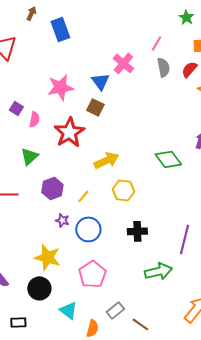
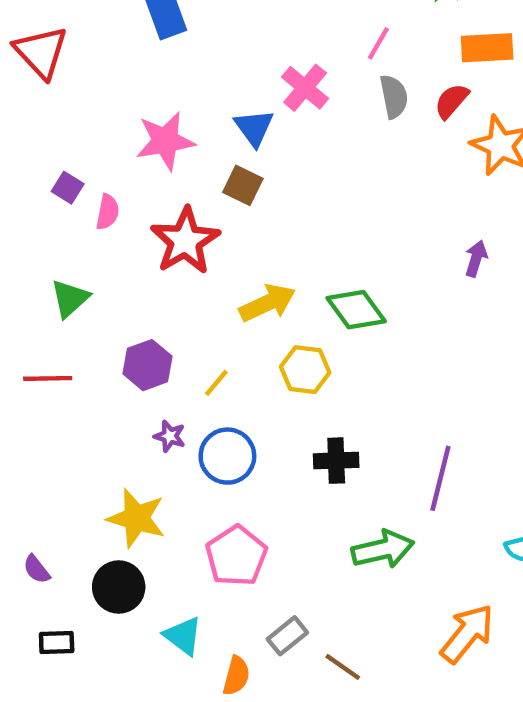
green triangle: (29, 156) -> (70, 299), moved
green diamond: (168, 159) -> (356, 310), moved
black rectangle: (18, 322) -> (57, 642), moved

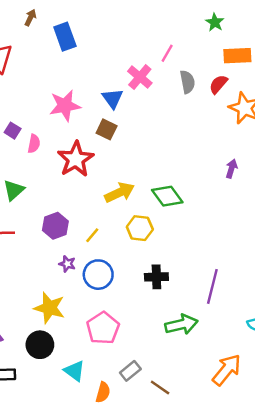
pink line: (378, 43) -> (167, 53), moved

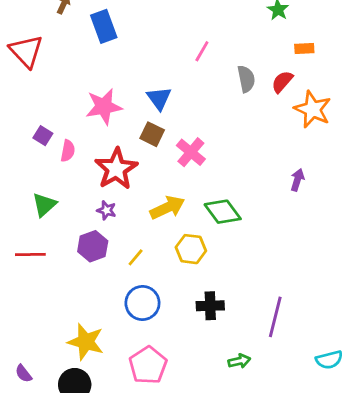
pink line: (167, 53) -> (202, 51), moved
orange rectangle: (237, 56) -> (304, 48), size x0.6
pink cross: (140, 77) -> (191, 152), moved
purple star: (67, 264) -> (106, 210), moved
green arrow: (181, 324) -> (239, 361), size x0.6

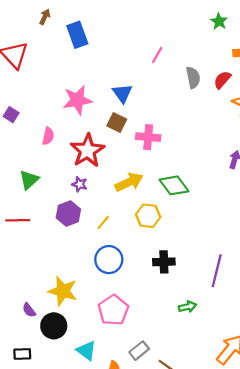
purple square: (43, 136) -> (11, 115), moved
pink cross: (191, 152) -> (148, 137), turned -35
purple semicircle: (23, 374) -> (29, 310), moved

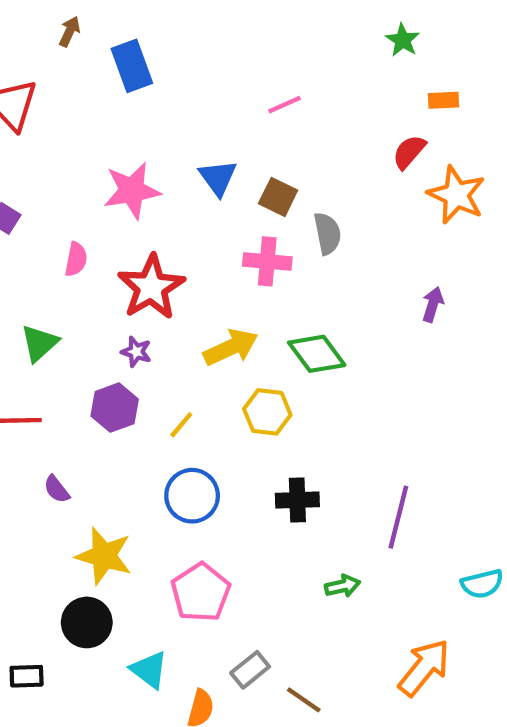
pink line: (157, 55) -> (284, 105), turned 36
gray semicircle: (193, 78) -> (327, 234), moved
brown square: (117, 122) -> (278, 197), moved
purple semicircle: (29, 310) -> (57, 489), moved

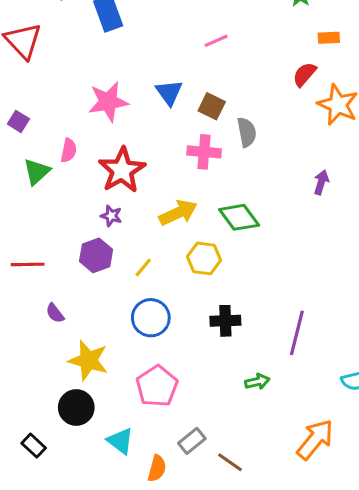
green triangle: (39, 343) -> (37, 172), moved
black rectangle: (27, 676) -> (34, 446), turned 45

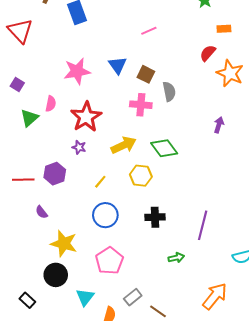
purple hexagon: (96, 255) -> (55, 174), moved
cyan triangle: (120, 441) -> (85, 297), turned 30

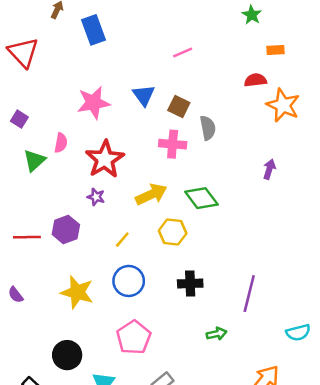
red semicircle: (208, 53) -> (255, 80), turned 42
purple semicircle: (42, 212) -> (16, 295), moved
yellow star: (64, 243) -> (77, 292), moved

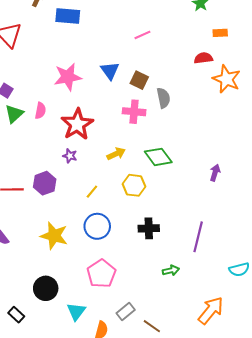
blue rectangle: (93, 30) -> (68, 16), turned -65
green triangle: (34, 160) -> (14, 114), moved
purple arrow: (269, 169) -> (215, 173), moved
yellow arrow: (151, 194) -> (116, 154), size x0.7

